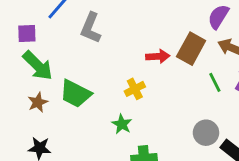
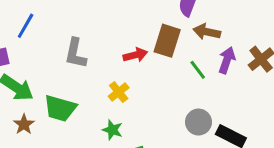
gray L-shape: (91, 28) -> (75, 53), moved

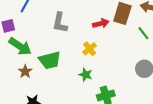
green trapezoid: (60, 108) -> (50, 60), turned -30

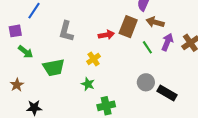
green arrow: (20, 46) -> (25, 52), size x0.7
brown star: (25, 71) -> (17, 85), moved

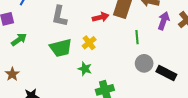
green line: (147, 47) -> (137, 37), moved, turned 32
green arrow: (25, 52) -> (19, 40), turned -70
green trapezoid: (54, 67) -> (61, 48), moved

